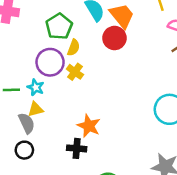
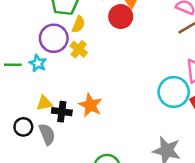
yellow triangle: (36, 109) -> (44, 103), moved
gray semicircle: (27, 123) -> (47, 134), moved
black cross: (77, 148) -> (62, 112), moved

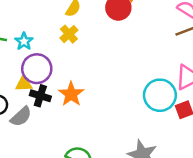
purple circle: (54, 38) -> (37, 69), moved
gray semicircle: (47, 134) -> (21, 117), turned 60

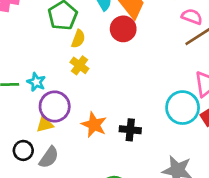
black cross: (40, 96) -> (130, 130), moved

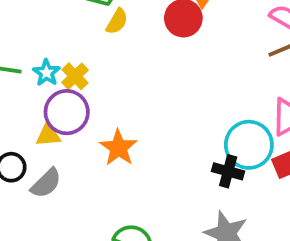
yellow cross: (79, 65) -> (75, 76), moved
black cross: (130, 130) -> (228, 171), moved

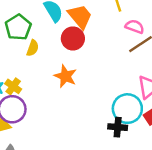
orange star: (118, 148) -> (65, 76), moved

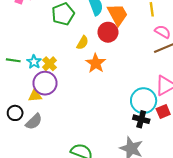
yellow semicircle: (33, 48) -> (83, 43), moved
black cross: (118, 127) -> (141, 119), moved

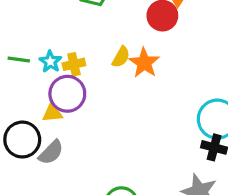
yellow semicircle: (83, 43) -> (121, 57), moved
yellow cross: (50, 64) -> (74, 64), turned 32
black circle: (15, 113) -> (22, 140), size x1.5

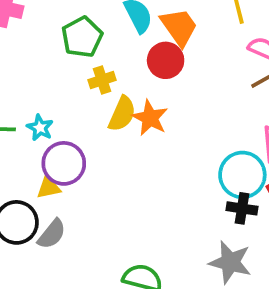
yellow semicircle: (121, 57) -> (122, 114), size x1.4
yellow cross: (74, 64) -> (102, 80), moved

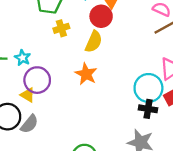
yellow semicircle: (122, 114) -> (94, 42), moved
orange star: (150, 118) -> (86, 74), moved
yellow triangle: (49, 187) -> (28, 95), turned 42

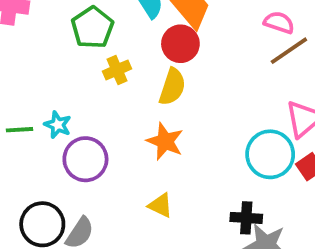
yellow triangle: (28, 95) -> (160, 205), moved
black cross: (148, 109) -> (246, 218), moved

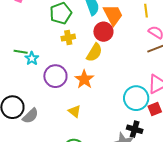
green line: (19, 130) -> (21, 52), moved
purple circle: (85, 159) -> (55, 76), moved
black cross: (246, 218) -> (135, 129), moved

